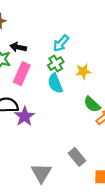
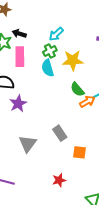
yellow star: (83, 71) -> (73, 60), size x1.5
pink rectangle: (22, 74) -> (20, 57), turned -30
purple star: (25, 116) -> (18, 104), moved

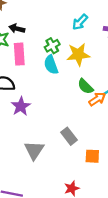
cyan arrow: (56, 34) -> (80, 22), moved

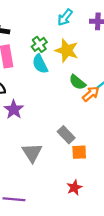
yellow star: (78, 54) -> (67, 50), turned 30
orange square: (92, 156) -> (79, 152), moved

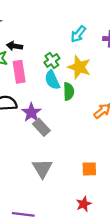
green semicircle: (77, 82) -> (69, 91), moved, turned -132
purple star: (14, 109) -> (31, 112), moved
gray rectangle: (66, 135) -> (41, 127), moved

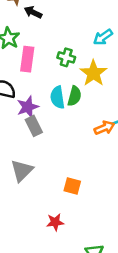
black arrow: (14, 46) -> (33, 12), moved
green cross: (52, 60) -> (66, 57), turned 35
cyan semicircle: (52, 80) -> (57, 97), moved

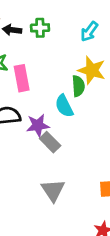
green cross: (66, 57) -> (40, 28), moved
green semicircle: (74, 96) -> (78, 86), moved
purple star: (28, 107) -> (38, 125), turned 30

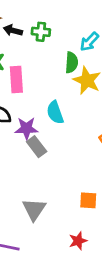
green semicircle: (78, 86) -> (72, 62), moved
gray triangle: (53, 190) -> (34, 209), moved

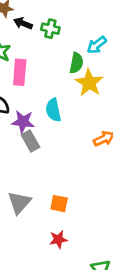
orange square: (88, 200) -> (59, 204), moved

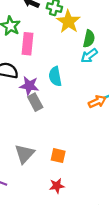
cyan arrow: (97, 45) -> (89, 56), moved
green semicircle: (76, 63) -> (89, 39), moved
yellow star: (89, 83) -> (68, 22), moved

